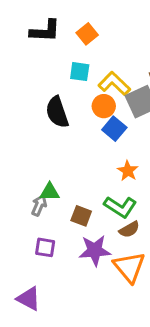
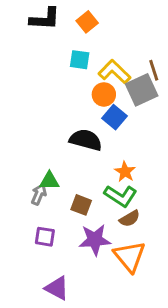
black semicircle: (57, 112) -> (86, 140), moved, turned 124
orange star: (128, 171) -> (125, 172), moved
purple triangle: (29, 299) -> (57, 288), moved

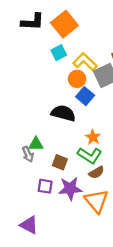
orange square: (87, 22) -> (64, 24), size x1.6
cyan square: (80, 60) -> (59, 53), turned -35
gray arrow: (39, 194) -> (28, 154), turned 133
purple square: (45, 237) -> (45, 186), moved
purple triangle: (57, 288) -> (29, 225), moved

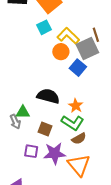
blue square: (85, 96) -> (78, 68), moved
black semicircle: (63, 113) -> (48, 96), moved

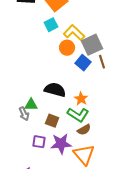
brown line: (96, 35) -> (102, 62), moved

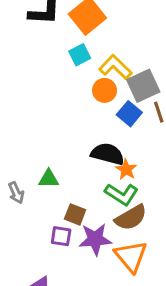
black semicircle: (55, 90) -> (108, 154), moved
gray arrow: (24, 114) -> (16, 193), moved
brown square: (52, 121) -> (75, 214), moved
brown semicircle: (84, 130) -> (131, 218), size x1.5

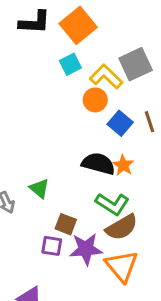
gray square: (143, 86) -> (136, 64), moved
orange star: (126, 169) -> (123, 165), moved
green triangle: (49, 179) -> (39, 188), turned 40

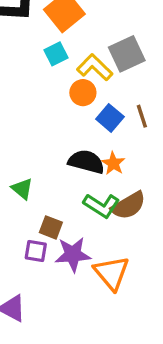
brown semicircle: (122, 227) -> (128, 206), moved

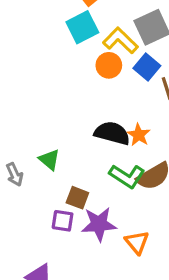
cyan square: (56, 54) -> (82, 27), size x1.4
blue square: (110, 118) -> (147, 67), moved
orange triangle: (112, 273) -> (137, 242), size x0.7

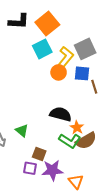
yellow L-shape: (120, 41) -> (66, 57), turned 85
blue square: (147, 67) -> (82, 73), turned -35
orange star: (139, 135) -> (77, 127), moved

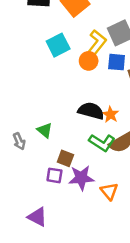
cyan square: (42, 49) -> (58, 45), moved
orange star: (77, 127) -> (110, 114), moved

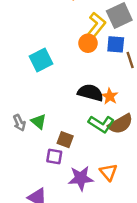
cyan square: (58, 45) -> (41, 60), moved
green triangle: (45, 130) -> (39, 122), moved
purple star: (81, 178) -> (81, 178), moved

